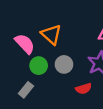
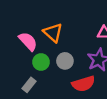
red semicircle: (84, 89) -> (83, 84), size x1.5

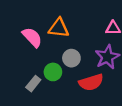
orange triangle: (53, 33) -> (59, 28), turned -36
green circle: (41, 62) -> (53, 72), moved

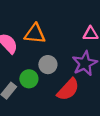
red semicircle: (91, 82) -> (68, 89), turned -30

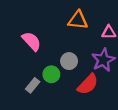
orange triangle: (35, 34) -> (78, 20), moved

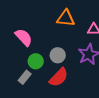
green circle: (51, 74) -> (36, 61), moved
red semicircle: (88, 84) -> (59, 77), moved

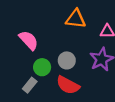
red semicircle: (59, 77) -> (68, 85), turned 75

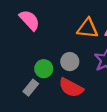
orange triangle: (76, 19) -> (88, 28), moved
pink semicircle: (29, 40) -> (30, 20), moved

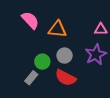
orange triangle: (88, 28) -> (57, 29), moved

